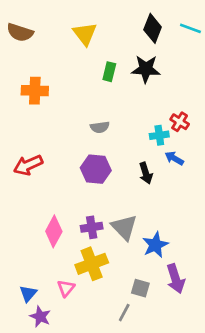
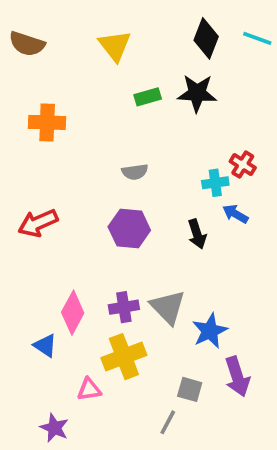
green rectangle: (109, 72) -> (148, 97), turned 60
pink triangle: (66, 288) -> (89, 389), turned 42
blue triangle: (28, 294) -> (45, 346), moved, turned -36

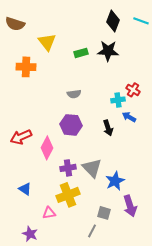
yellow triangle: (115, 46) -> (47, 42), moved
red arrow: (38, 223) -> (21, 137), moved
pink diamond: (73, 313) -> (47, 148), moved

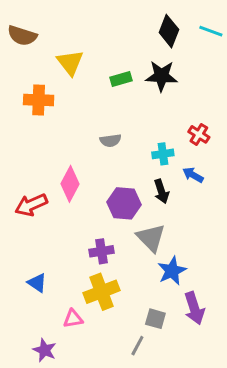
cyan cross: (118, 100) -> (163, 154), moved
purple hexagon: (71, 125) -> (124, 203), moved
pink diamond: (47, 148) -> (70, 184), moved
gray triangle: (92, 168) -> (151, 238), moved

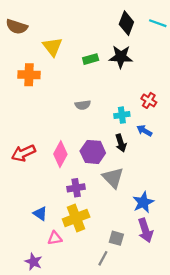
pink diamond: (70, 184) -> (60, 154), moved
blue star: (172, 271) -> (143, 202), moved
blue triangle: (37, 283) -> (40, 214), moved

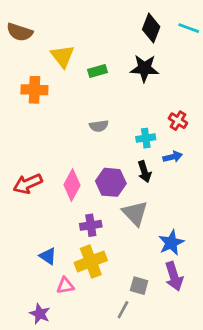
green rectangle: (91, 59) -> (97, 71), moved
blue arrow: (144, 131) -> (173, 157), turned 136

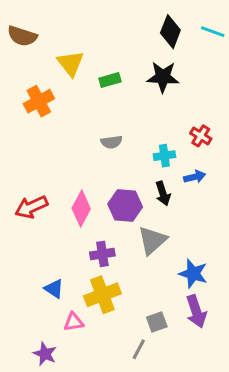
orange cross: (34, 90) -> (39, 101), turned -30
gray triangle: (135, 213) -> (152, 240), turned 32
blue star: (171, 243) -> (193, 274), turned -30
gray square: (139, 286) -> (157, 322), turned -36

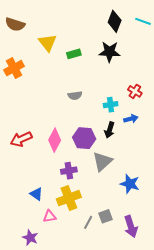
orange cross: (39, 101) -> (14, 68), moved
black arrow: (163, 193) -> (109, 130), turned 35
purple arrow: (196, 311) -> (131, 226), moved
gray line: (139, 349) -> (88, 222), moved

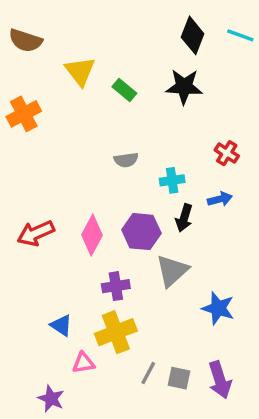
green rectangle: (74, 54) -> (124, 90), turned 56
cyan cross: (111, 105) -> (172, 180), moved
gray square: (105, 216) -> (179, 378), moved, turned 32

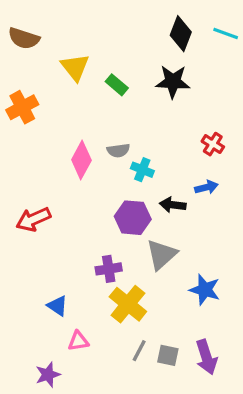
cyan cross: (172, 180) -> (142, 170), moved, turned 30
black arrow: (184, 218) -> (173, 205), turned 80
pink diamond: (92, 235) -> (81, 160), moved
yellow cross: (116, 332) -> (128, 304), moved, turned -30
purple star: (51, 399) -> (48, 375), turned 30

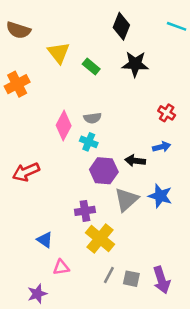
black diamond: (181, 34) -> (121, 26), moved
cyan cross: (142, 170) -> (89, 142), moved
blue star: (205, 290) -> (160, 196), moved

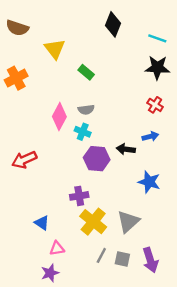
cyan line: (177, 26) -> (157, 38), moved
black star: (135, 64) -> (157, 68), moved
green rectangle: (91, 67) -> (86, 72), moved
gray triangle: (126, 200) -> (128, 222), moved
purple star: (37, 294) -> (50, 273), moved

